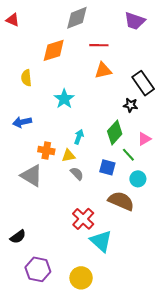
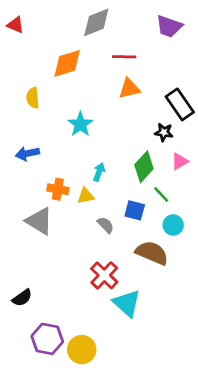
pink triangle: (144, 139) -> (180, 161), moved
gray semicircle: (77, 174) -> (106, 225), moved
yellow circle: (81, 278) -> (82, 350), moved

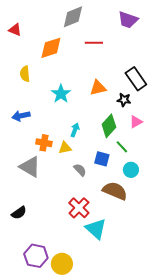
red triangle: (15, 25) -> (15, 30), moved
orange triangle: (129, 89) -> (98, 88), moved
black semicircle: (22, 298) -> (19, 213), moved

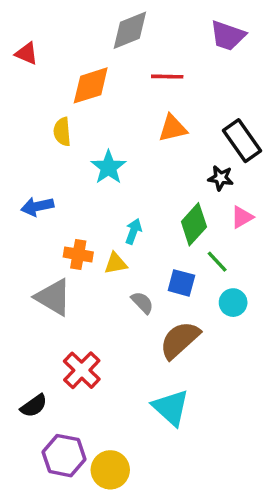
yellow semicircle: (25, 74) -> (62, 132), moved
orange triangle: (98, 88) -> (173, 128), moved
brown semicircle: (115, 191) -> (180, 340), moved, turned -65
red cross: (79, 208) -> (82, 370), moved
black semicircle: (19, 213) -> (34, 406), moved

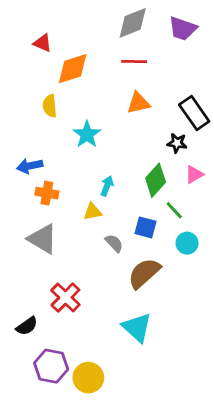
gray diamond: (130, 30) -> (133, 23), moved
red triangle: (27, 53) -> (43, 43), moved
orange cross: (78, 255) -> (47, 193), moved

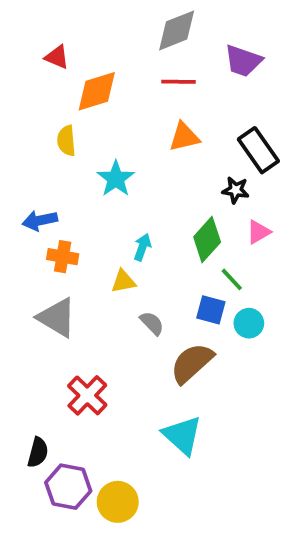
purple trapezoid: (183, 29) -> (243, 61), moved
blue square: (146, 227) -> (211, 310), moved
black semicircle: (27, 326) -> (38, 452), moved, turned -40

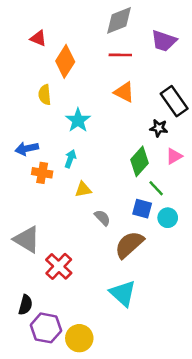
orange diamond: (97, 91) -> (65, 61), turned -40
orange triangle: (184, 137) -> (124, 92), turned 40
cyan arrow: (142, 247) -> (70, 159), moved
gray triangle: (57, 317) -> (27, 239), moved

